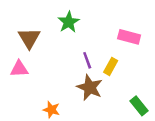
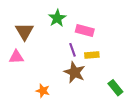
pink rectangle: (129, 37) -> (85, 30), moved
yellow rectangle: (111, 66) -> (92, 55), turned 56

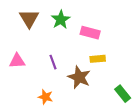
brown triangle: (24, 31) -> (29, 19), moved
purple line: (72, 50) -> (53, 62), moved

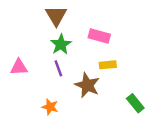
brown triangle: (29, 19) -> (56, 16), moved
green star: (61, 20) -> (61, 44), moved

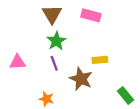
pink rectangle: (99, 36) -> (91, 15), moved

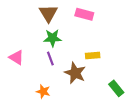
green star: (56, 41) -> (52, 38), turned 30
pink triangle: (17, 62) -> (16, 58), turned 35

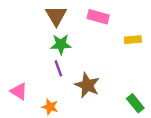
yellow rectangle: (93, 55) -> (133, 40), moved
pink triangle: (16, 58) -> (19, 91), moved

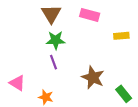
brown star: (87, 85) -> (93, 77), moved

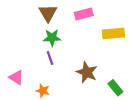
pink rectangle: (90, 15) -> (84, 14), turned -30
yellow rectangle: (121, 36) -> (113, 33), size x1.5

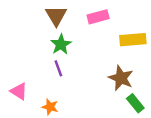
green star: (52, 38) -> (61, 44), turned -30
brown star: (87, 72) -> (121, 78), moved

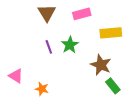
green star: (61, 44) -> (70, 45), moved
purple line: (58, 68) -> (49, 47), moved

